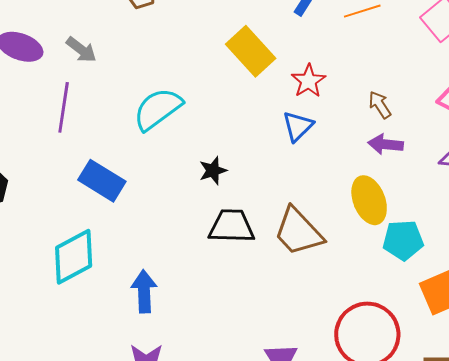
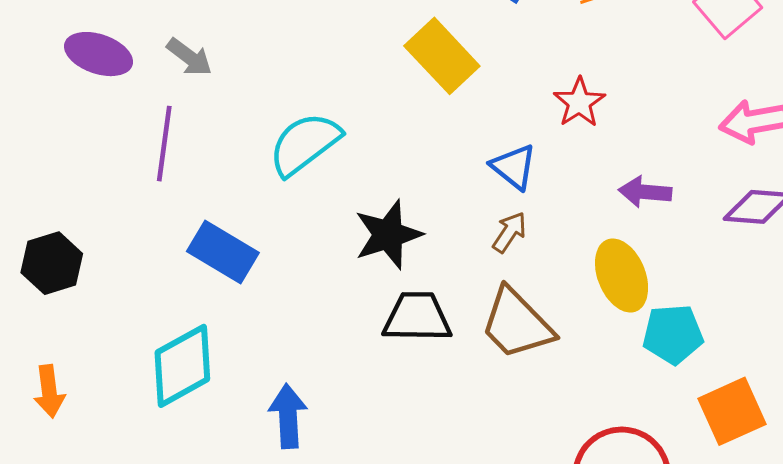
red star: (308, 81) -> (579, 102), moved
brown arrow: (380, 105) -> (509, 232), moved, turned 68
blue triangle: (298, 126) -> (514, 167), turned -36
black star: (213, 171) -> (388, 235), size x1.6

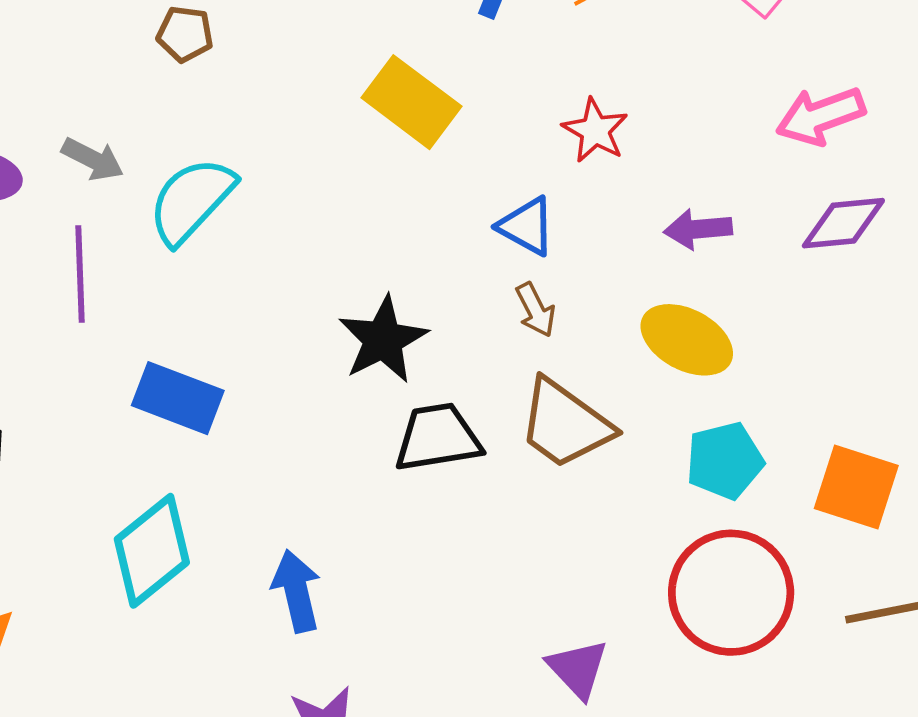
cyan semicircle: (305, 144) -> (191, 201), moved
brown arrow: (509, 232) -> (536, 310), turned 129
yellow ellipse: (622, 276) -> (687, 340), turned -30
cyan pentagon: (673, 334) -> (725, 461), moved
orange square: (732, 411) -> (856, 487), turned -38

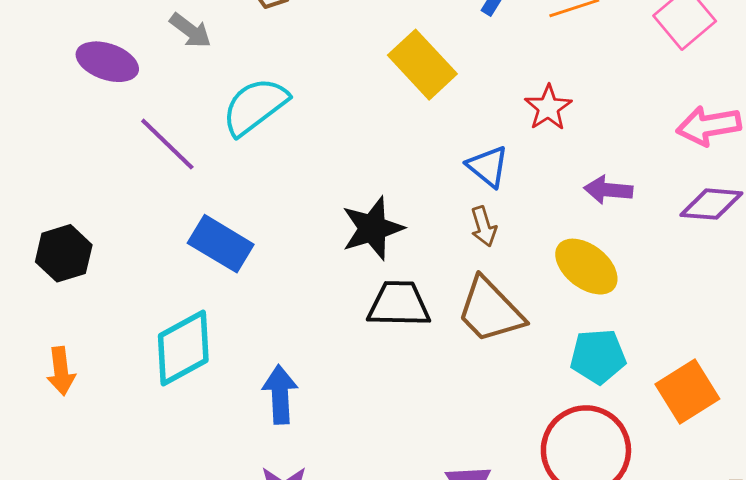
gray arrow: (93, 159) -> (190, 30), moved
purple line: (80, 274) -> (167, 144), turned -54
orange square: (856, 487) -> (687, 391), turned 30

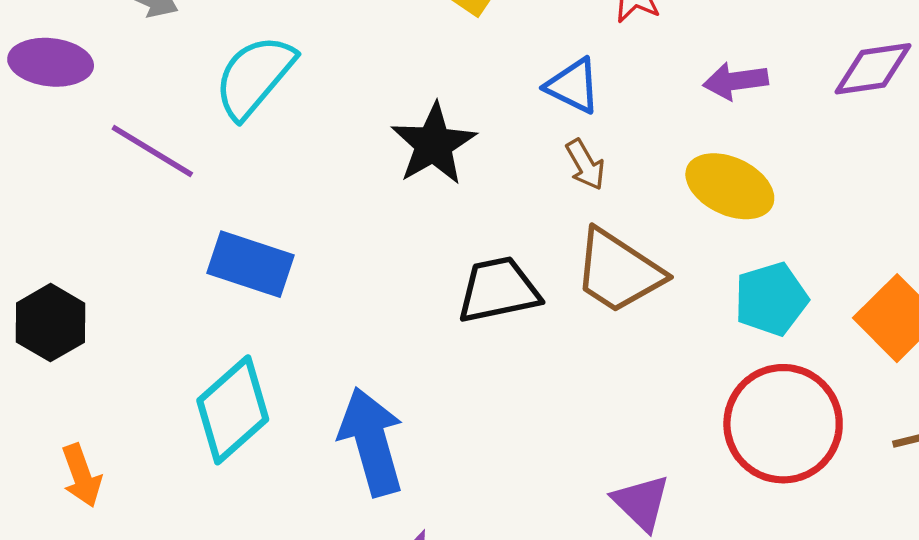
black star: (373, 228) -> (434, 144), moved
blue arrow: (280, 395) -> (371, 442), size x1.4

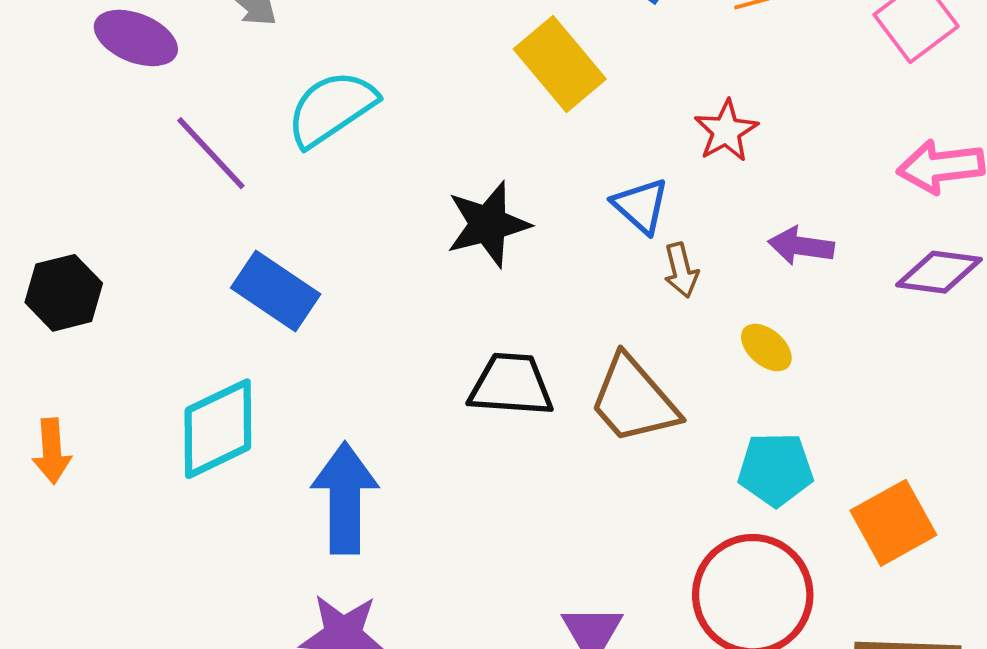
brown arrow: (585, 165) -> (681, 270), moved
yellow ellipse: (730, 186) -> (766, 348), size x0.6

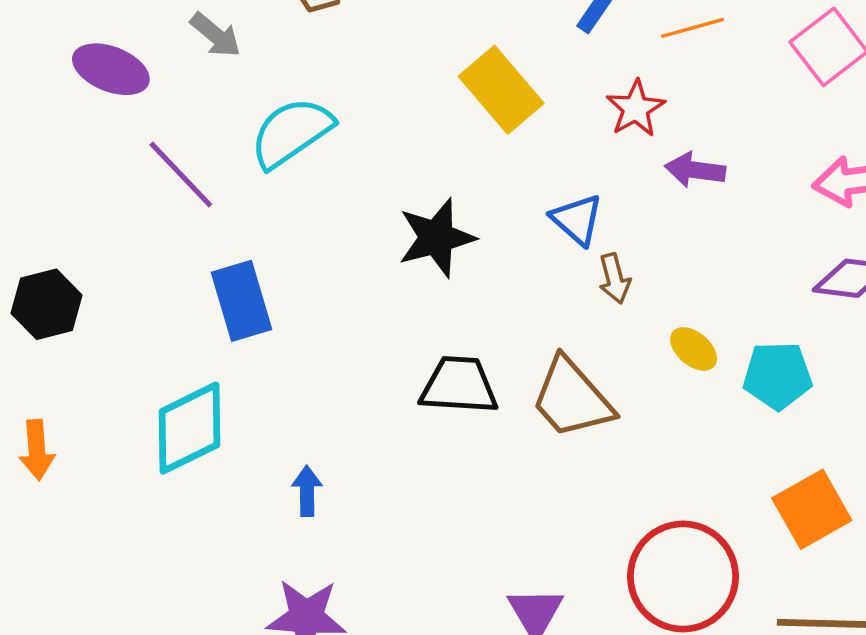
red star: (726, 131) -> (636, 108), moved
purple arrow: (801, 246) -> (695, 170), moved
blue rectangle: (276, 291) -> (242, 301), turned 40
cyan pentagon: (776, 469) -> (778, 376), moved
blue arrow: (345, 498) -> (307, 491), size x0.5

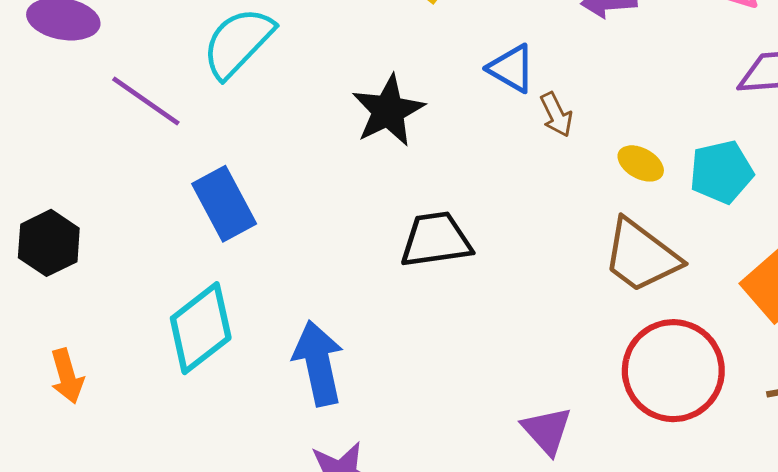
brown trapezoid: (572, 398) -> (641, 256), moved
blue arrow: (307, 491) -> (318, 363), size x1.8

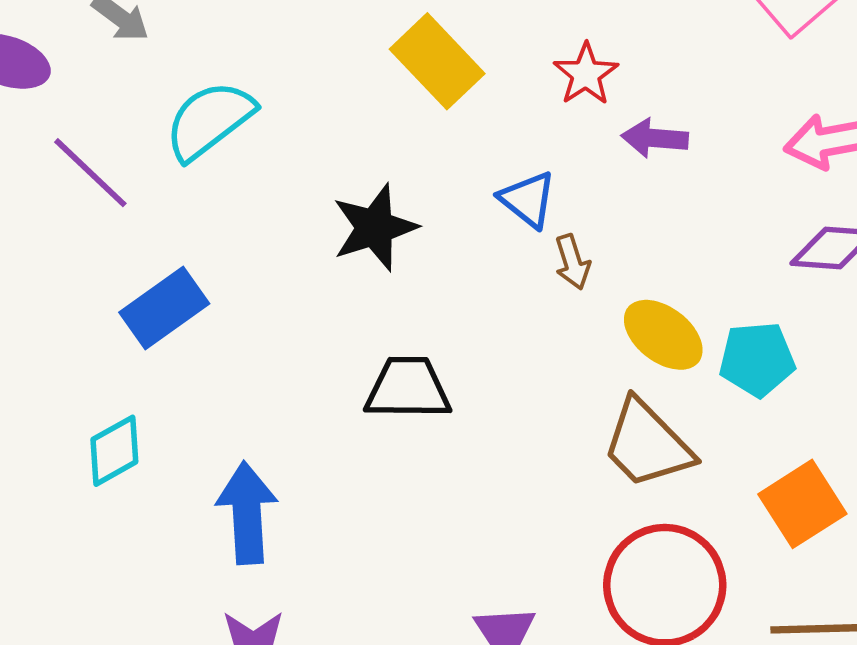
yellow ellipse: (641, 163) -> (663, 335), size x1.5
blue rectangle: (224, 204) -> (164, 308), turned 74
cyan diamond: (201, 328) -> (114, 451), size x0.7

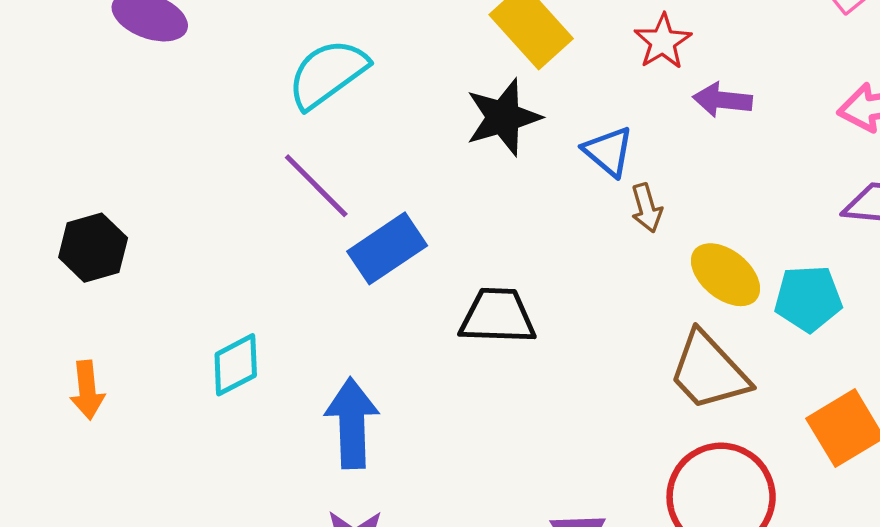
purple line: (90, 173) -> (316, 186), moved
black star: (375, 227) -> (503, 117), moved
blue rectangle: (164, 308) -> (387, 248), moved

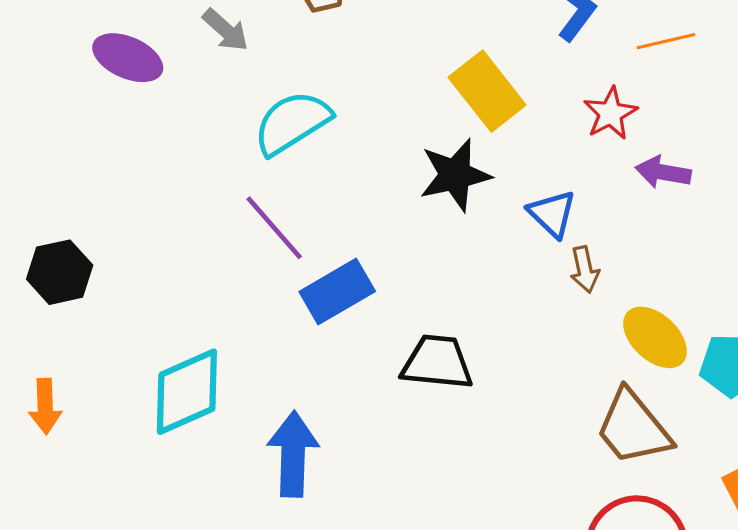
cyan diamond: (236, 365) -> (187, 392), size x1.5

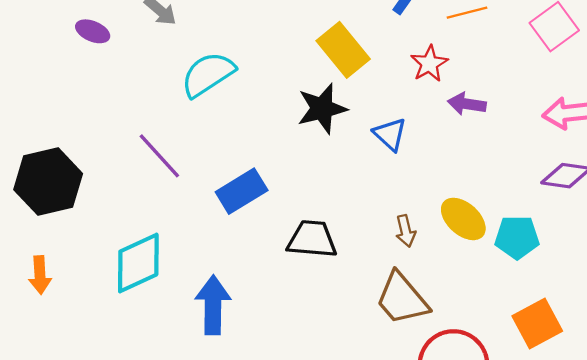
purple ellipse: (128, 58) -> (93, 31), size x0.7
purple line: (274, 228) -> (159, 156), moved
brown arrow: (585, 269) -> (406, 231), moved
black hexagon: (60, 272) -> (48, 182), size x1.5
brown trapezoid: (633, 428) -> (402, 299), moved

